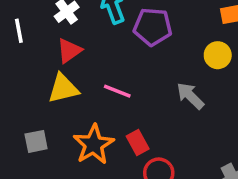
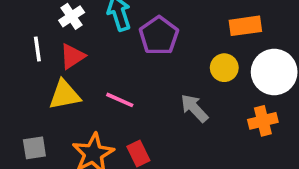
purple pentagon: (153, 27) -> (159, 36), turned 30
white line: (19, 31) -> (37, 49), moved

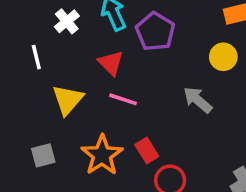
red triangle: (72, 56) -> (111, 63), moved, turned -36
yellow triangle: (65, 95) -> (68, 100), turned -32

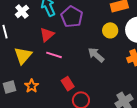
red triangle: (111, 63) -> (47, 35), turned 35
orange star: (102, 155) -> (32, 86), moved, size x0.6

